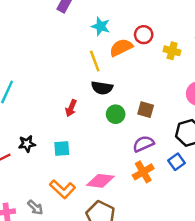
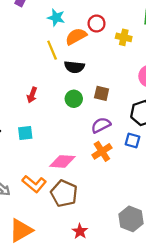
black semicircle: (102, 88) -> (74, 67), moved
blue square: (177, 162) -> (133, 141), turned -35
orange L-shape: (62, 189) -> (34, 184), moved

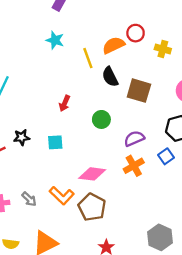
cyan star: (56, 18) -> (55, 40), moved
black semicircle: (74, 67) -> (110, 77), turned 54
brown square: (102, 93) -> (139, 91), moved, size x1.5
green circle: (74, 99) -> (101, 119), moved
blue square: (133, 141) -> (166, 156), turned 35

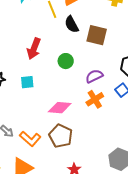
red arrow: (65, 103) -> (34, 49), size x1.5
orange L-shape: (62, 196) -> (30, 139), moved

